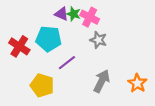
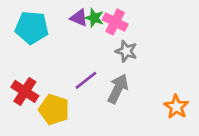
cyan pentagon: (49, 39) -> (32, 28), moved
red cross: (19, 46) -> (25, 91), moved
gray arrow: (102, 81) -> (118, 89), moved

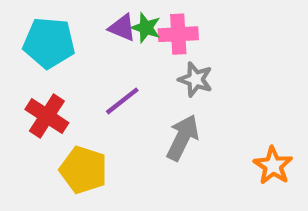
pink cross: (115, 22) -> (178, 34), turned -30
purple line: (86, 80) -> (122, 101), moved
red cross: (25, 91) -> (47, 116), moved

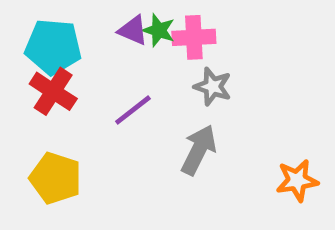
red cross: (47, 116) -> (53, 91), moved
orange star: (273, 166) -> (297, 180), turned 30
yellow pentagon: (83, 170) -> (56, 178), moved

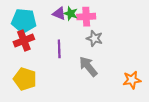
red cross: (53, 91) -> (24, 41), turned 36
purple line: (133, 110) -> (59, 49), turned -54
gray arrow: (199, 150) -> (88, 66), turned -65

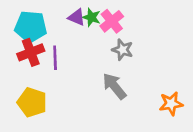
pink cross: (86, 17) -> (112, 21), turned -36
purple line: (59, 49) -> (55, 58), moved

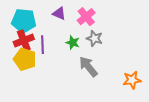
green star: (91, 17) -> (73, 43), moved
yellow pentagon: (32, 102) -> (25, 59), moved

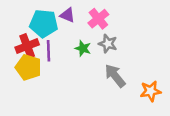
cyan pentagon: (24, 21) -> (44, 23), moved
gray arrow: (88, 66) -> (115, 76), moved

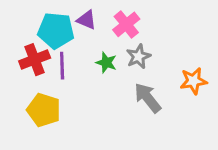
gray star: (108, 44) -> (138, 56), turned 30
yellow pentagon: (28, 67) -> (44, 110), moved
orange star: (151, 91) -> (193, 81), moved

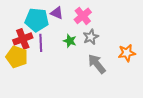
yellow pentagon: (44, 110) -> (17, 57), moved

